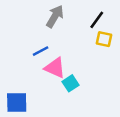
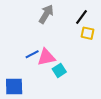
blue line: (41, 51) -> (32, 54), moved
pink triangle: (55, 68) -> (46, 57), turned -36

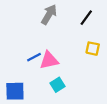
yellow square: (88, 33) -> (93, 49), moved
cyan square: (59, 70) -> (58, 85), moved

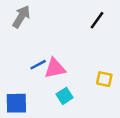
gray arrow: (49, 14) -> (21, 17), moved
yellow square: (93, 49) -> (104, 79), moved

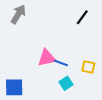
blue line: (38, 65) -> (61, 63), moved, turned 48
cyan square: (65, 96) -> (66, 83), moved

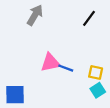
gray arrow: (18, 14) -> (35, 15), moved
cyan square: (66, 83) -> (98, 90), moved

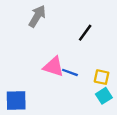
black line: (89, 18) -> (85, 33), moved
pink triangle: (50, 63) -> (54, 67), turned 30

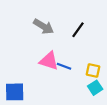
gray arrow: (37, 16) -> (44, 26), moved, turned 90

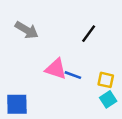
gray arrow: (44, 26) -> (27, 30), moved

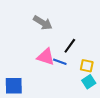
gray arrow: (27, 30) -> (43, 23), moved
black line: (89, 34) -> (70, 46), moved

